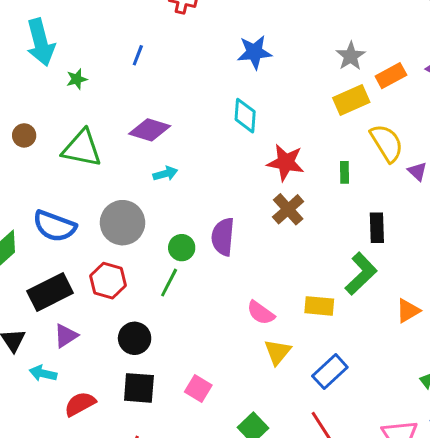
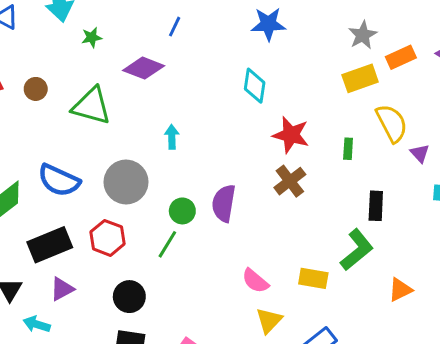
blue line: (138, 55) -> (175, 27), moved
purple diamond: (150, 130) -> (144, 68), moved
cyan arrow: (165, 174) -> (172, 137), turned -80

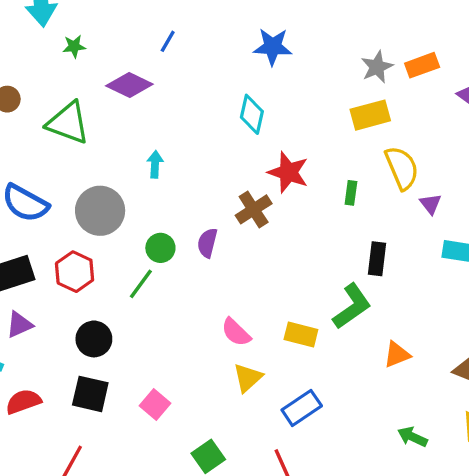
orange rectangle: (401, 57) -> (422, 65), moved
brown cross: (290, 181) -> (254, 209), moved
purple semicircle: (224, 203) -> (207, 243), size x0.7

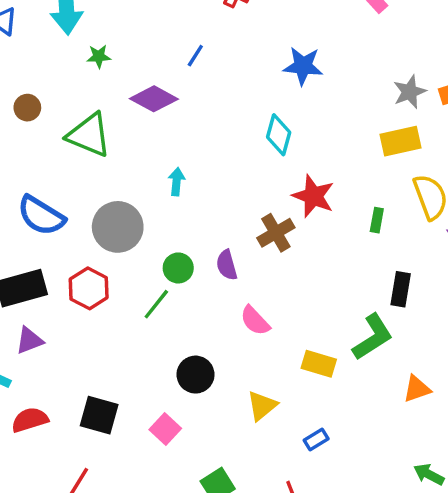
purple semicircle: (207, 243) -> (227, 265), turned -32
pink semicircle: (236, 332) -> (255, 321), moved
black circle: (94, 339) -> (195, 375), moved
blue rectangle: (302, 408) -> (316, 439), size x0.6

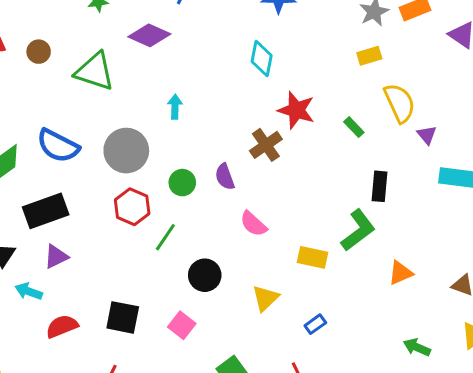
yellow rectangle: (400, 141) -> (369, 56), size x0.7
green rectangle: (377, 220) -> (354, 127), turned -50
red hexagon: (89, 288) -> (132, 207), moved
green line: (156, 304) -> (165, 237), moved

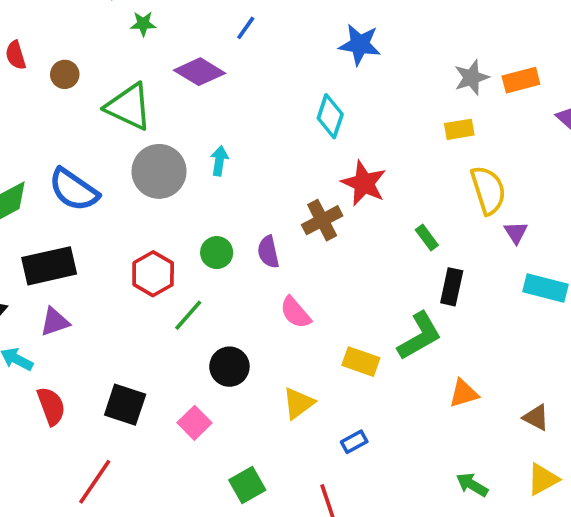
green rectangle: (354, 127) -> (427, 237), moved
gray circle: (126, 151) -> (159, 171), moved
red semicircle: (62, 326) -> (51, 406), turned 84

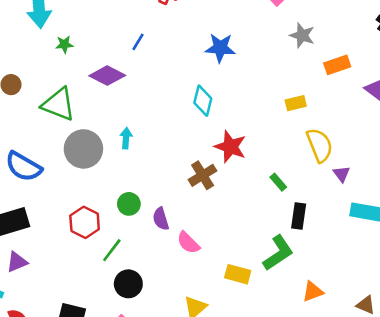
gray star: (472, 77) -> (302, 35), moved, turned -30
purple semicircle: (268, 252) -> (161, 219), moved
black circle: (229, 367) -> (128, 284), moved

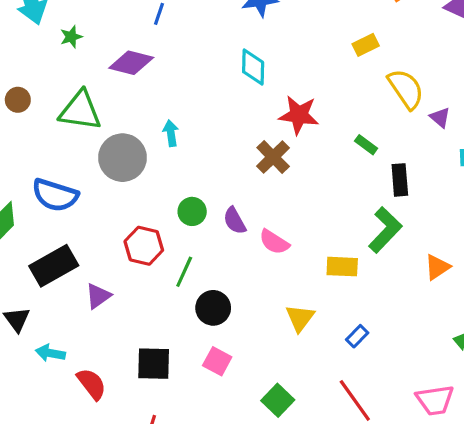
purple triangle: (17, 262) -> (98, 296), moved

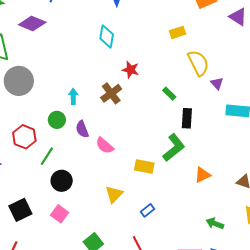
red star: (299, 115) -> (131, 70), size x0.7
cyan arrow: (171, 133) -> (73, 96), moved
black square: (154, 364) -> (20, 210), turned -35

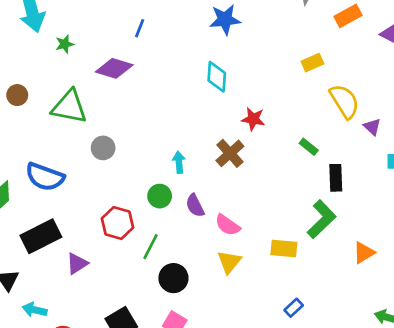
gray circle: (19, 81) -> (103, 148), size x0.6
yellow triangle: (114, 194) -> (229, 262), moved

